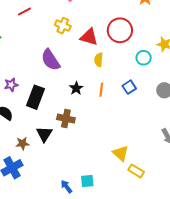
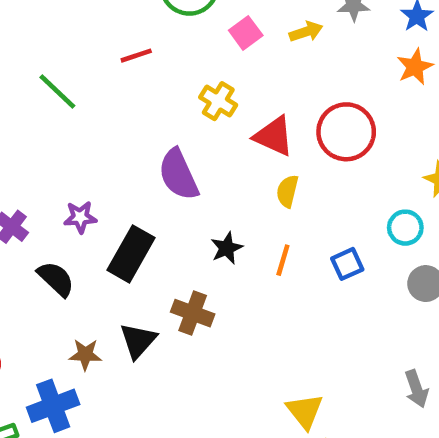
cyan circle: (144, 58) -> (405, 228), moved

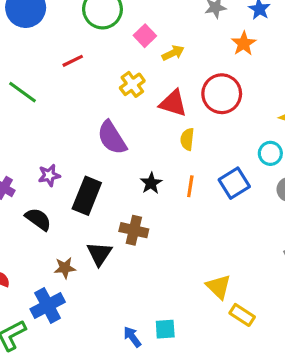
yellow arrow: (306, 32) -> (173, 53), moved
orange star: (415, 67) -> (244, 44), moved
yellow cross: (218, 101) -> (132, 84), turned 30
blue square: (347, 264) -> (234, 183), size x1.4

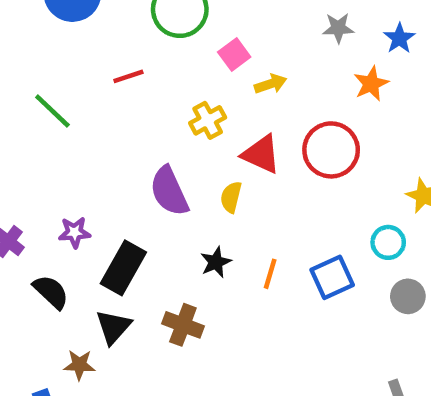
yellow semicircle: (187, 139) -> (231, 197), moved
black triangle: (99, 254) -> (113, 327), moved

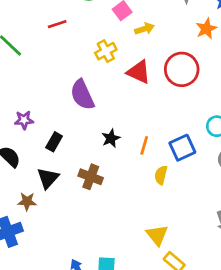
yellow semicircle: (231, 197) -> (161, 175), moved
black rectangle: (123, 268) -> (54, 142), size x0.6

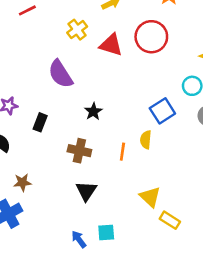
orange line: (144, 145) -> (122, 152), moved
black triangle: (48, 178) -> (86, 191), moved

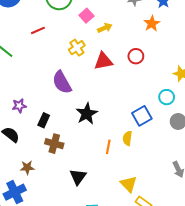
red circle: (151, 37) -> (136, 56), size x0.6
red triangle: (111, 45) -> (103, 61), turned -30
black star: (93, 111) -> (87, 114), size x1.5
brown cross: (79, 151) -> (54, 144), moved

